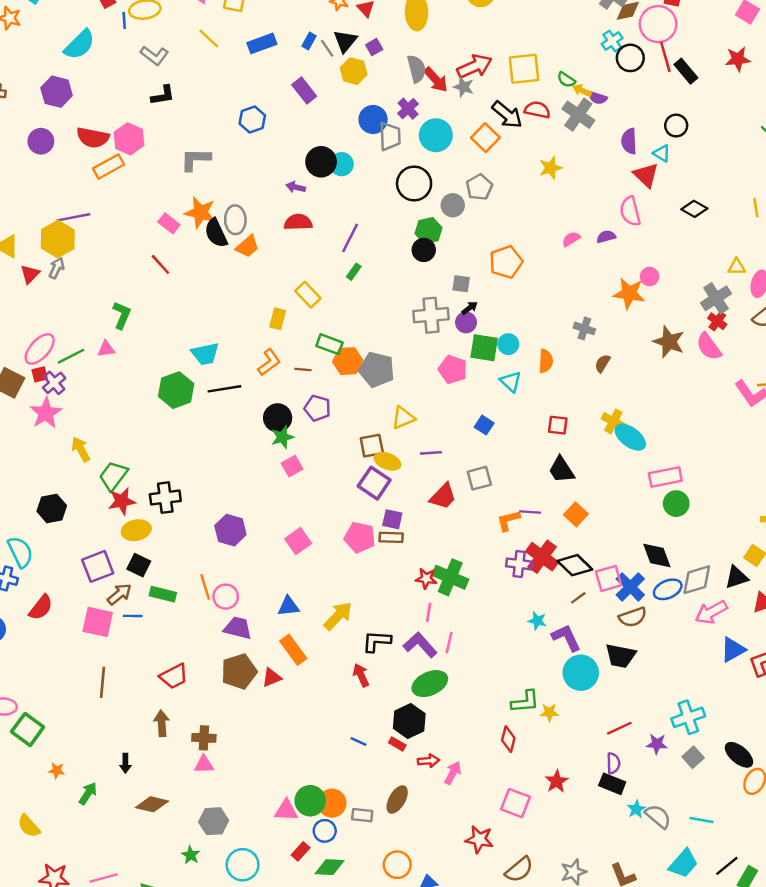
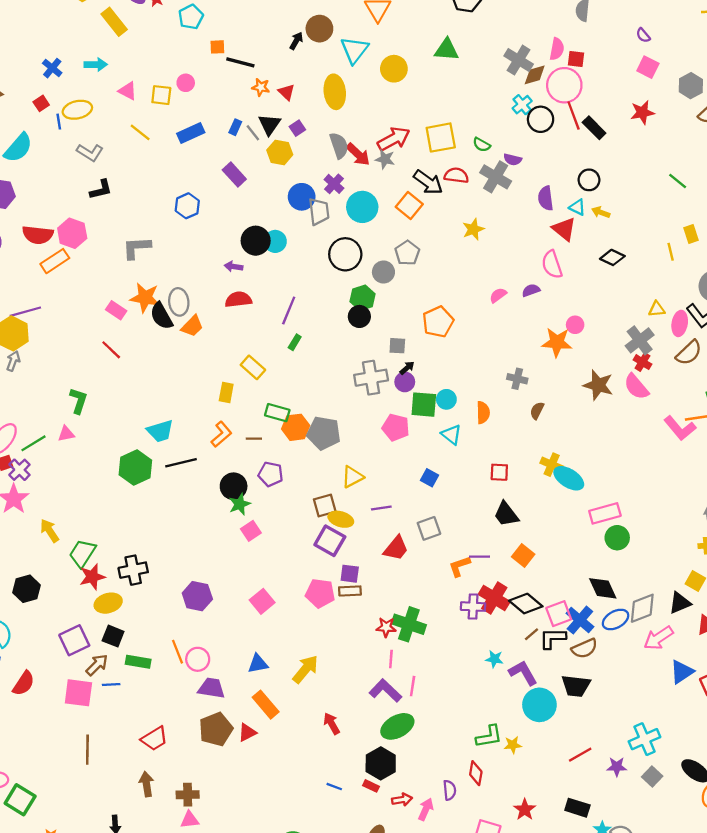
yellow arrow: (582, 91) -> (601, 212), moved
black L-shape: (377, 641) -> (553, 638), moved
purple semicircle: (613, 763) -> (450, 790), moved

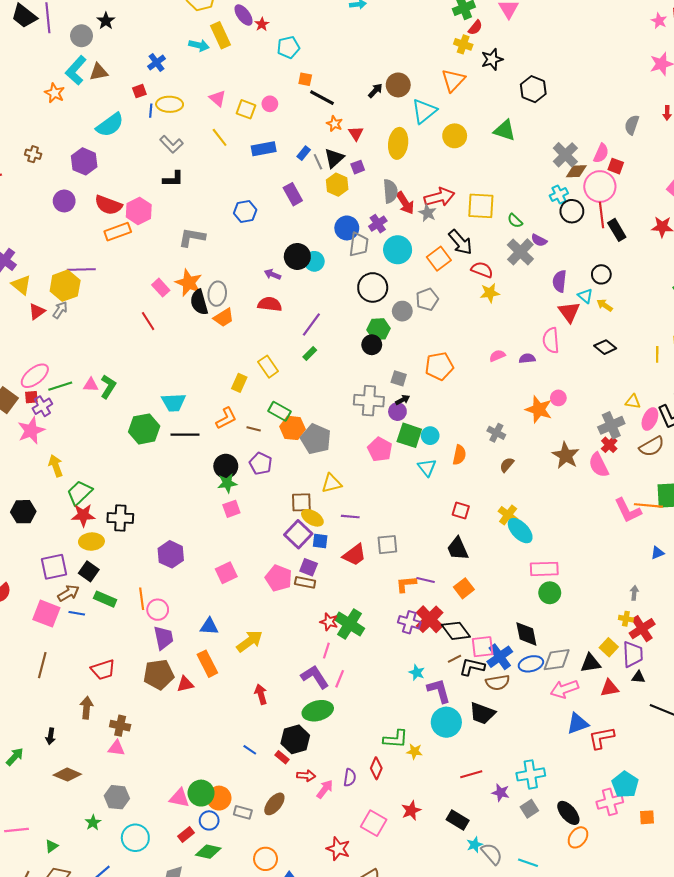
cyan arrow: (96, 65) -> (199, 45), moved
red semicircle: (456, 175) -> (482, 270), moved
green L-shape: (78, 401) -> (108, 387), moved
blue square: (430, 478) -> (320, 541), moved, turned -35
purple trapezoid: (211, 688) -> (164, 638), turned 55

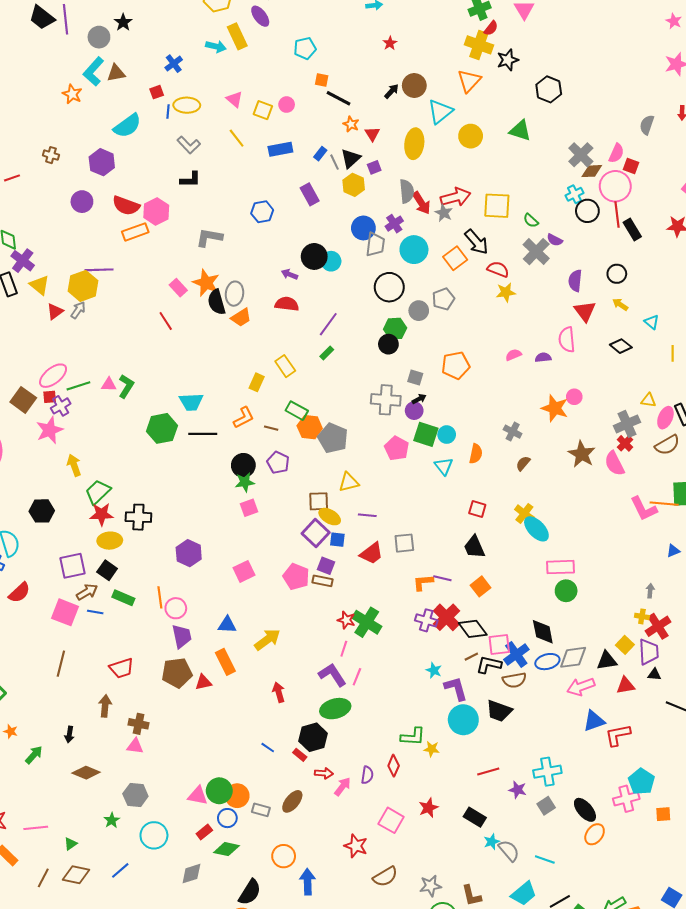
red star: (262, 24) -> (390, 43), moved
yellow cross: (463, 44) -> (479, 45), size x1.5
cyan triangle: (585, 296) -> (652, 322), moved

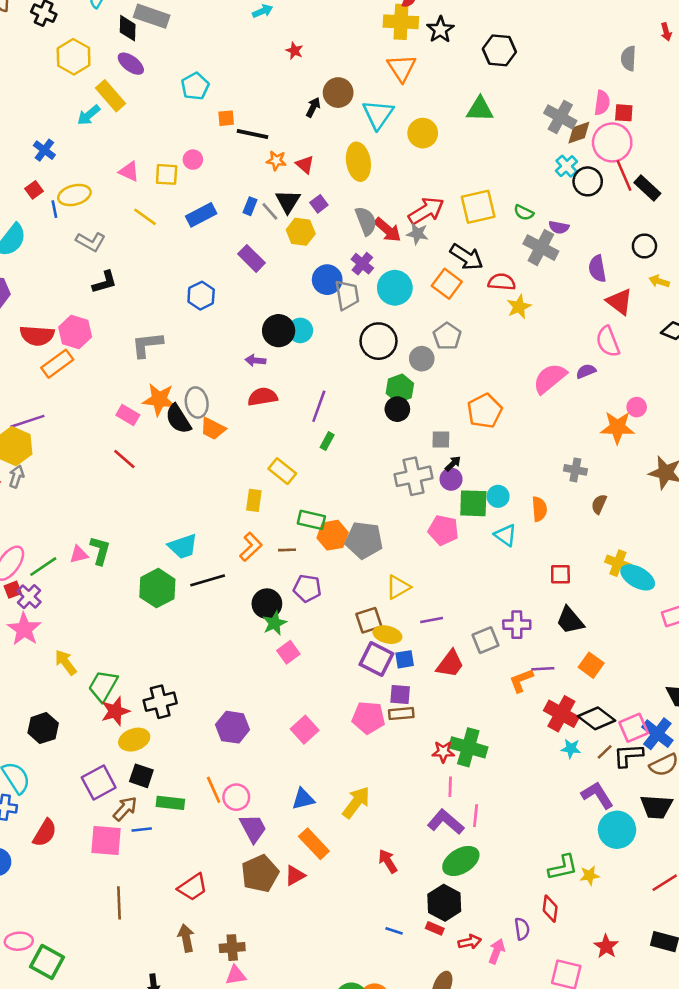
cyan arrow: (216, 46) -> (89, 115), turned 144
orange trapezoid: (241, 317) -> (213, 429), turned 75
pink semicircle: (513, 355) -> (550, 378), size x1.8
purple cross: (426, 620) -> (517, 625), moved
cyan star: (434, 670) -> (571, 748), moved

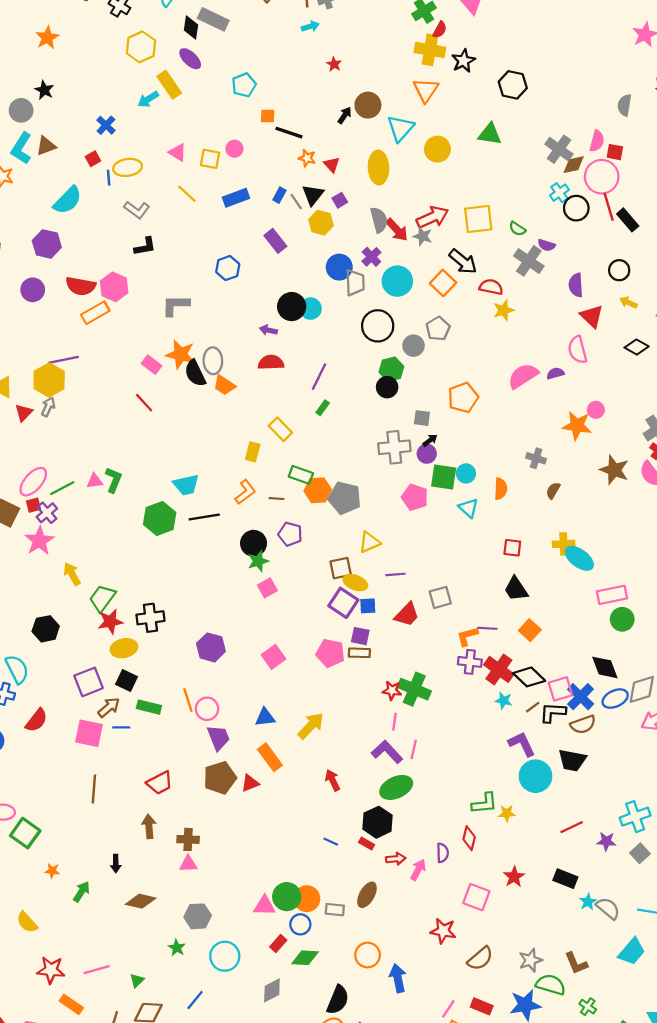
yellow cross: (618, 563) -> (564, 544), turned -30
purple cross: (517, 625) -> (470, 662), moved

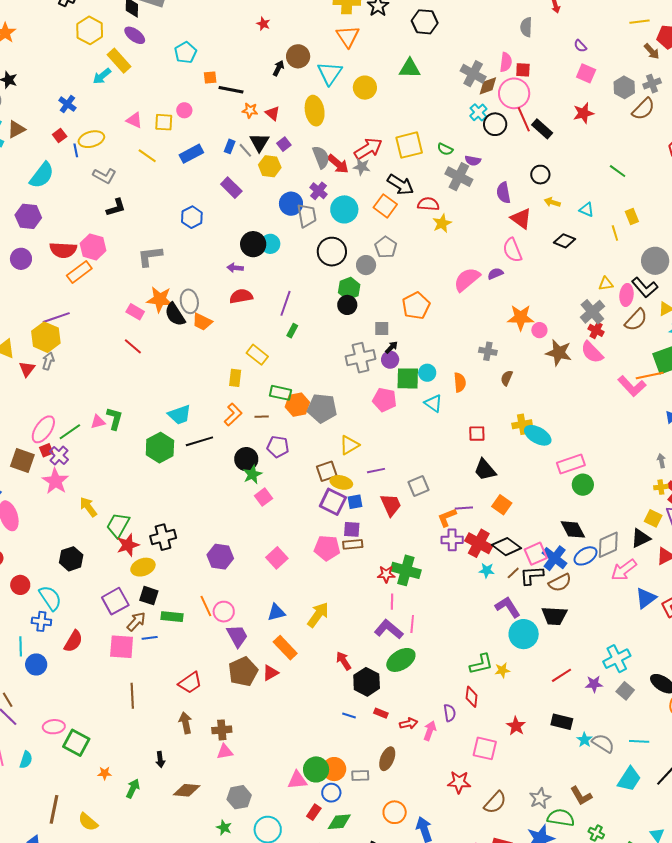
pink circle: (596, 410) -> (539, 330), moved
red trapezoid: (407, 614) -> (391, 505), turned -60
black hexagon: (378, 822) -> (367, 682), moved

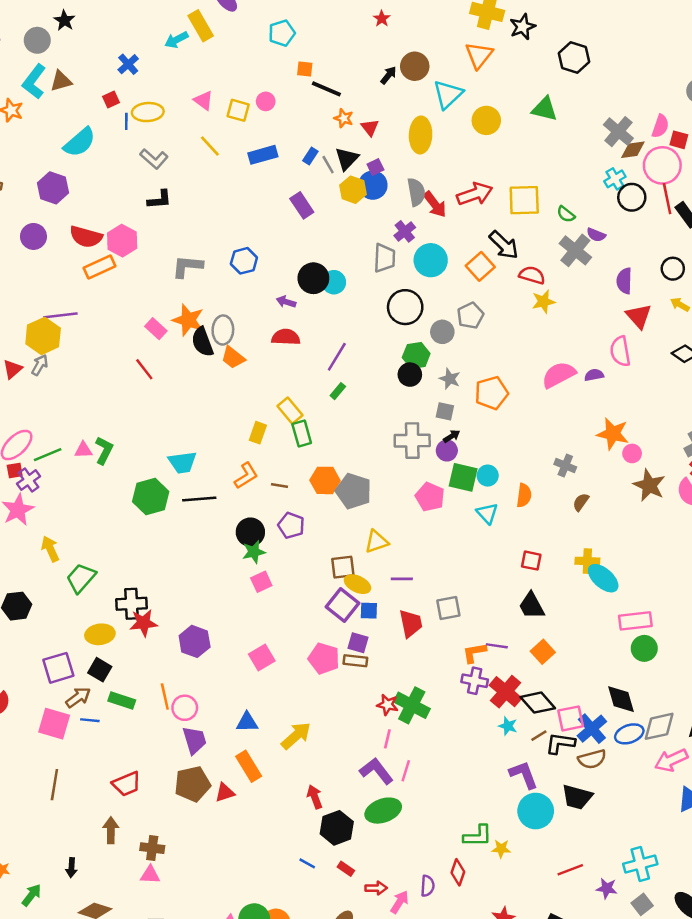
gray star: (362, 167) -> (450, 379), moved
blue circle: (291, 204) -> (373, 185), moved
blue hexagon: (192, 217) -> (244, 261), moved
green rectangle: (281, 393) -> (302, 434), moved, turned 50
red star: (128, 545) -> (144, 623), moved

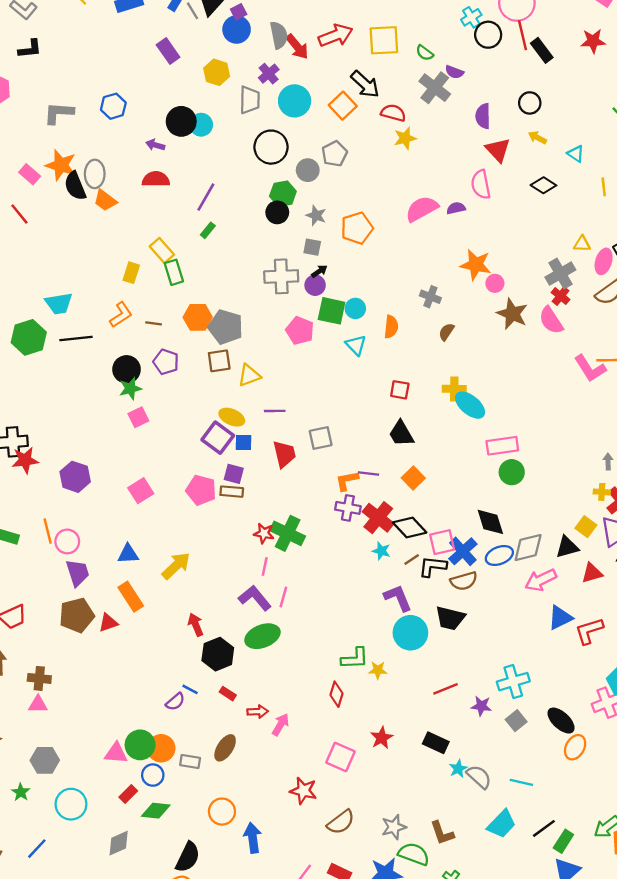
yellow hexagon: (353, 190) -> (217, 72), moved
brown square: (343, 567) -> (219, 361), moved
purple semicircle: (428, 886) -> (175, 702), moved, turned 48

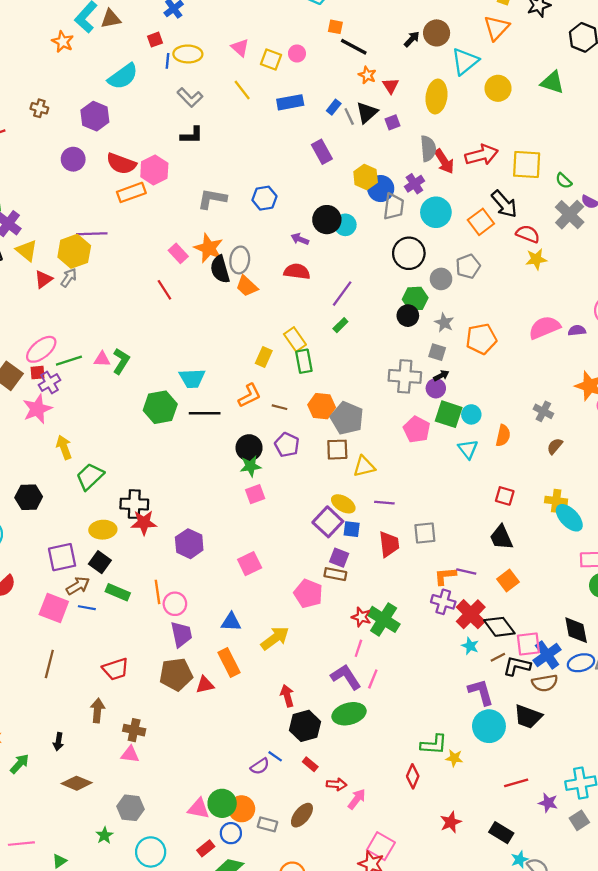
blue circle: (237, 29) -> (381, 189), moved
pink pentagon: (201, 490) -> (308, 594), moved
pink square: (340, 757) -> (381, 846), moved

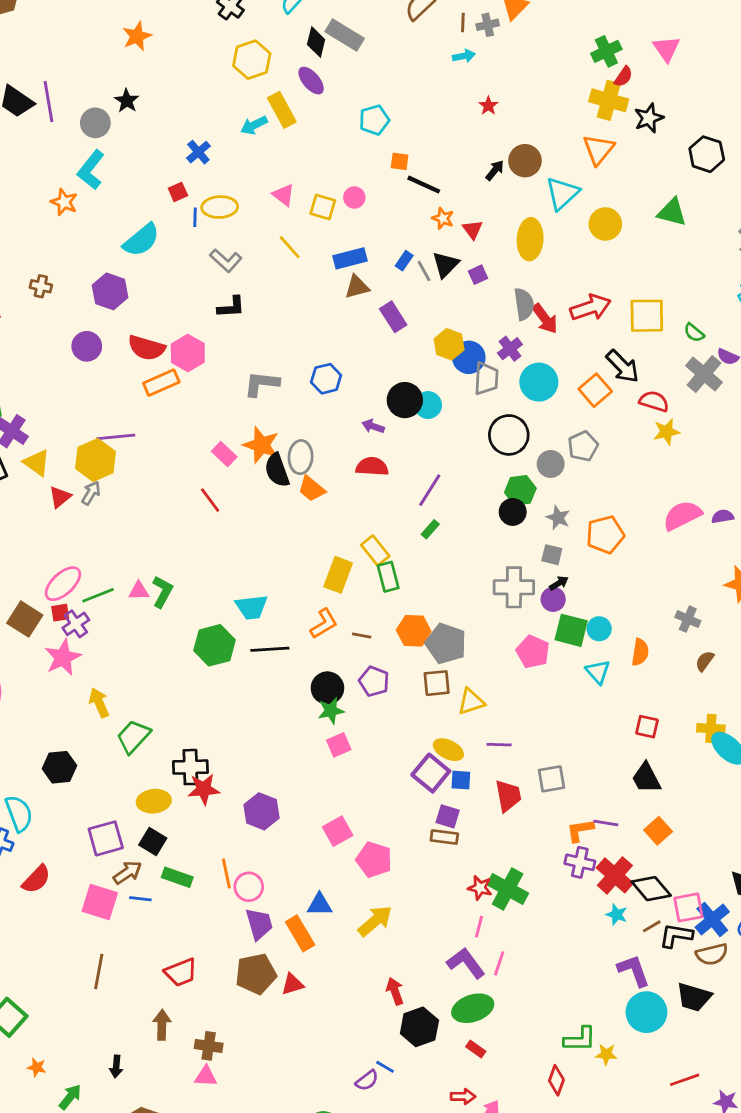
brown triangle: (111, 19) -> (357, 287), moved
yellow rectangle: (264, 357) -> (338, 575), size x1.4
pink pentagon: (308, 594) -> (374, 860), moved
orange rectangle: (229, 663) -> (300, 933), moved
red rectangle: (310, 764) -> (476, 1049), moved

